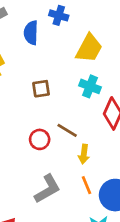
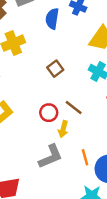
brown square: (41, 89) -> (55, 69), turned -35
yellow arrow: (84, 154) -> (63, 129), moved

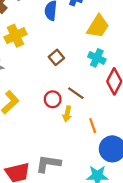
gray L-shape: (51, 157) -> (48, 164), moved, turned -145
orange line: (85, 157) -> (93, 126), moved

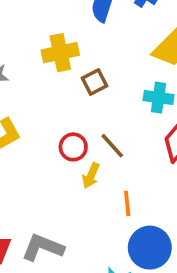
yellow cross: (15, 36) -> (60, 53), moved
cyan cross: (97, 58) -> (159, 98), turned -30

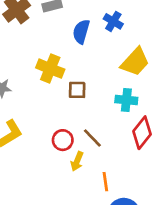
yellow cross: (60, 53) -> (50, 69), turned 36
brown square: (94, 82) -> (77, 90), turned 30

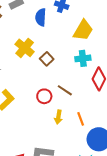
yellow cross: (50, 69) -> (25, 48), turned 30
brown square: (77, 90) -> (47, 59), turned -32
yellow arrow: (77, 161) -> (58, 117), moved

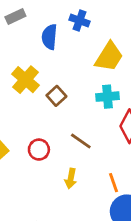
red circle: (44, 96) -> (39, 150), moved
orange line: (81, 119) -> (114, 183), moved

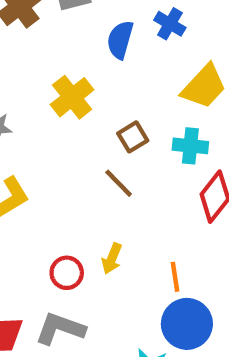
brown square: (56, 96) -> (133, 137), moved
brown line: (81, 141) -> (119, 183), moved
red circle: (39, 150) -> (67, 273), moved

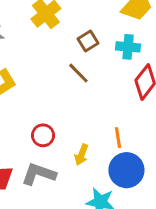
yellow arrow: (112, 259) -> (81, 155), moved

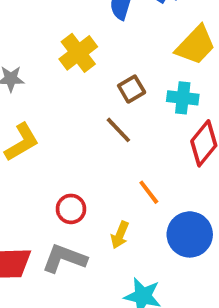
orange line: (118, 138) -> (149, 192), moved, turned -30
blue circle: (126, 170) -> (190, 234), moved

